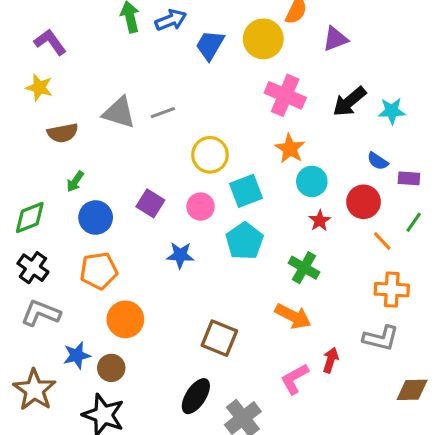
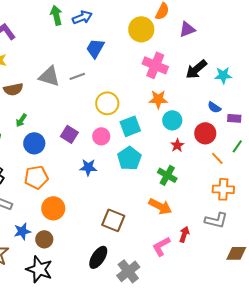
blue trapezoid: (210, 45) -> (95, 48), moved
orange star: (290, 149) -> (158, 99), turned -30

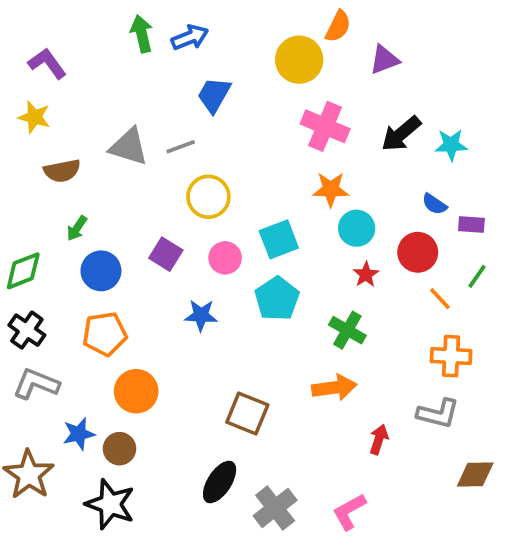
yellow circle: (107, 103) -> (208, 197), moved
orange arrow: (160, 206) -> (334, 388), turned -35
pink L-shape: (161, 246) -> (349, 512), moved

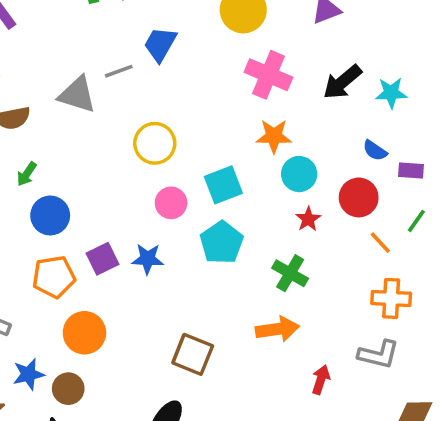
gray line: (181, 147) -> (119, 71), moved
purple square: (166, 254) -> (102, 259), moved, turned 32

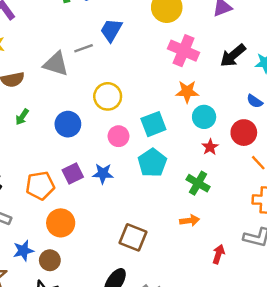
blue circle: (50, 215) -> (68, 124), moved
orange arrow: (277, 329) -> (190, 220), size x0.7

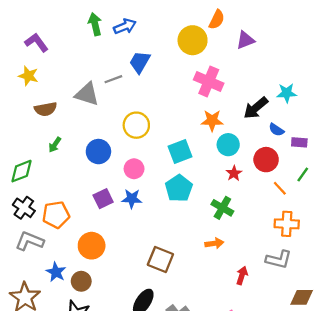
black arrow: (233, 55) -> (256, 108), moved
pink circle: (119, 136) -> (134, 169), moved
orange pentagon: (40, 186) -> (56, 215), moved
blue star: (23, 251) -> (56, 272), turned -30

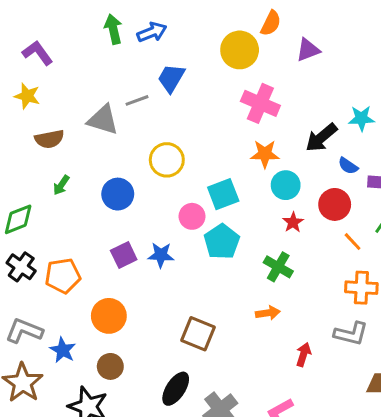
pink circle: (134, 169) -> (192, 216), moved
gray L-shape: (30, 241) -> (24, 331), moved
brown circle: (81, 281) -> (110, 366), moved

